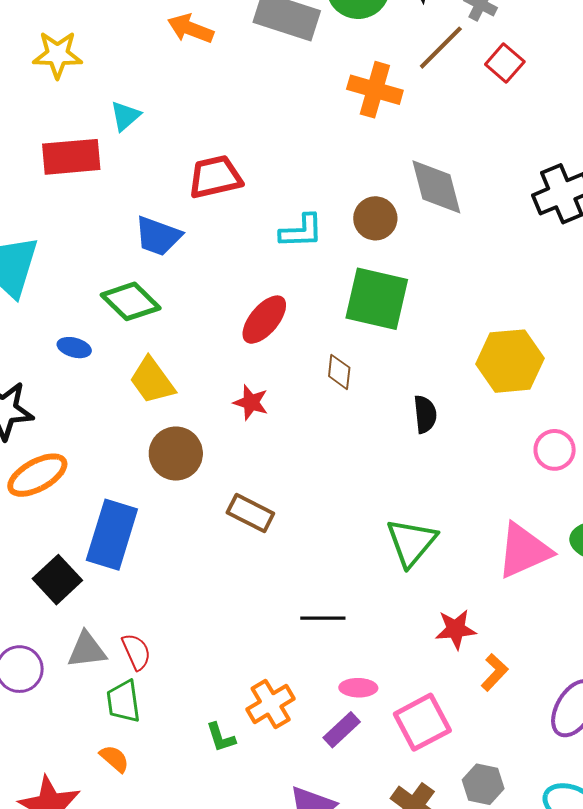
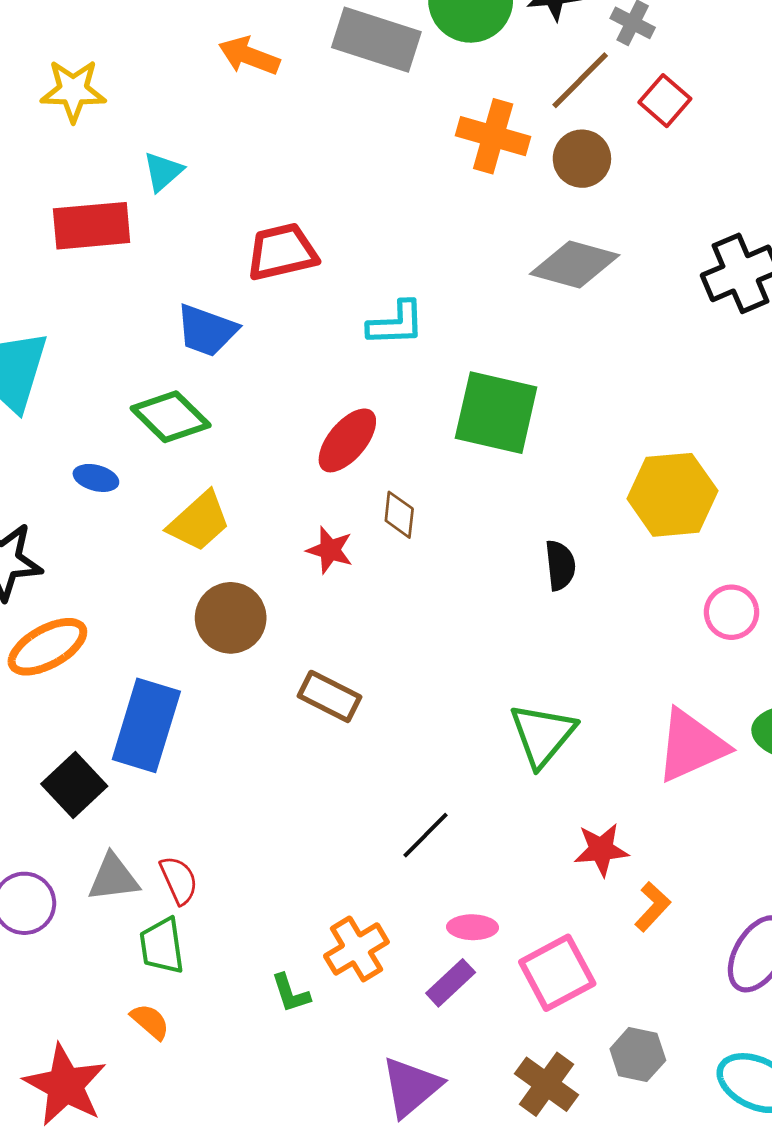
gray diamond: (436, 187) -> (575, 265), turned -60
brown circle: (375, 218) -> (582, 159), moved
brown diamond: (339, 372) -> (399, 515), moved
yellow trapezoid: (152, 381) -> (199, 521), turned -96
black line: (323, 618) -> (425, 835), turned -45

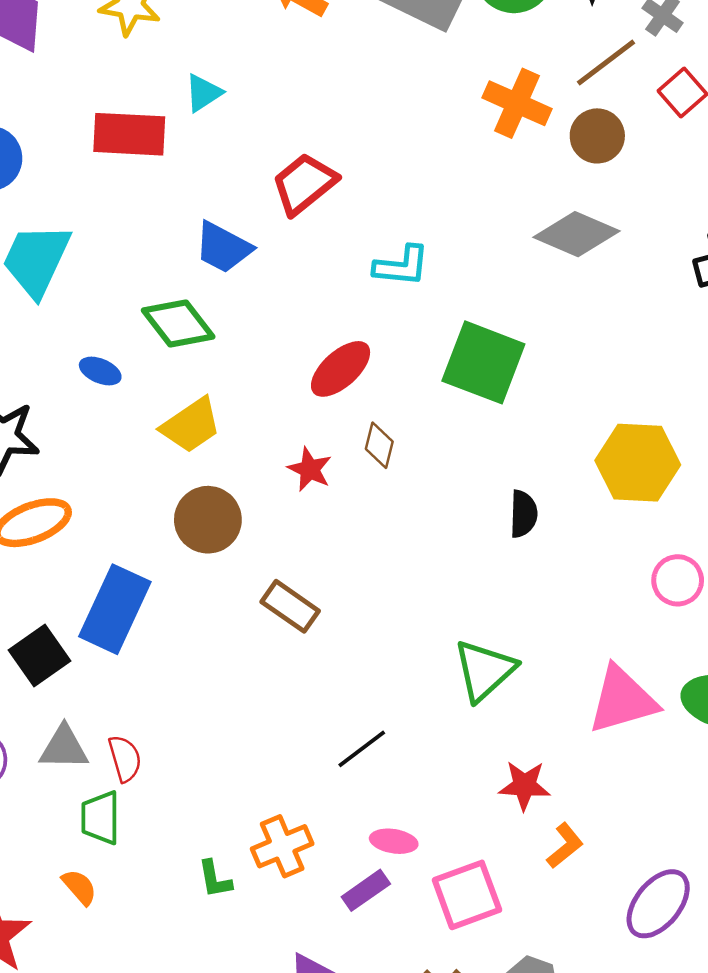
red trapezoid: (282, 252) -> (304, 184), turned -34

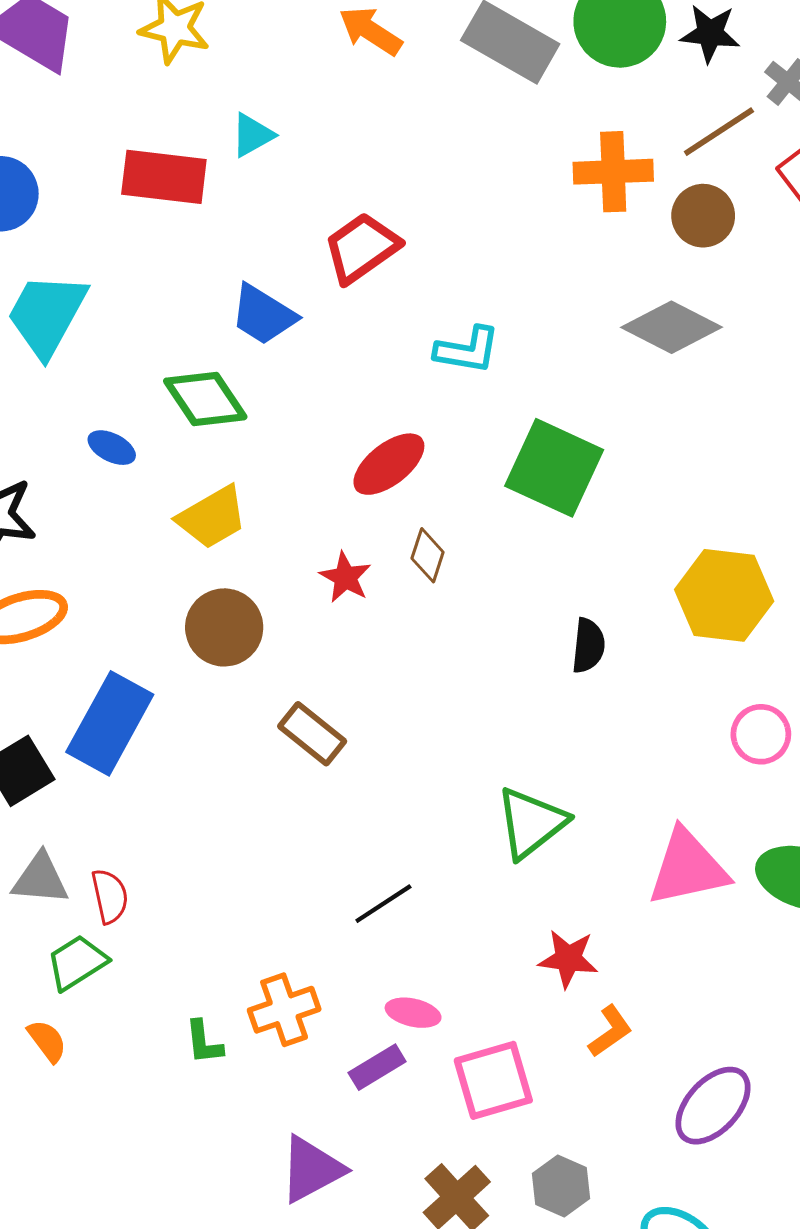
orange cross: (517, 103) -> (613, 172), turned -30
green trapezoid: (100, 818) -> (77, 963), turned 54

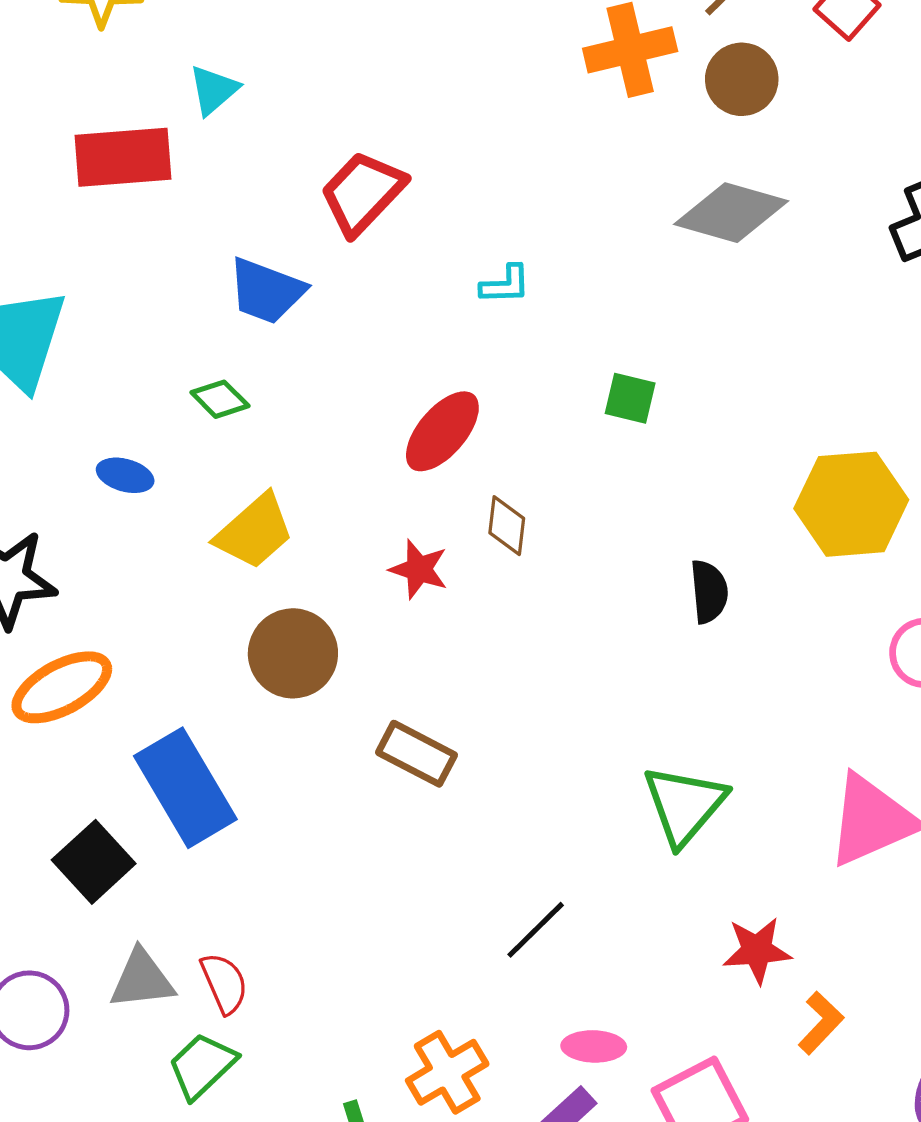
cyan L-shape: (467, 350) -> (505, 285), size x0.7
green diamond: (205, 399) -> (220, 399), size x0.6
green square: (554, 468) -> (630, 398), size x0.5
blue rectangle: (110, 723) -> (185, 788), turned -48

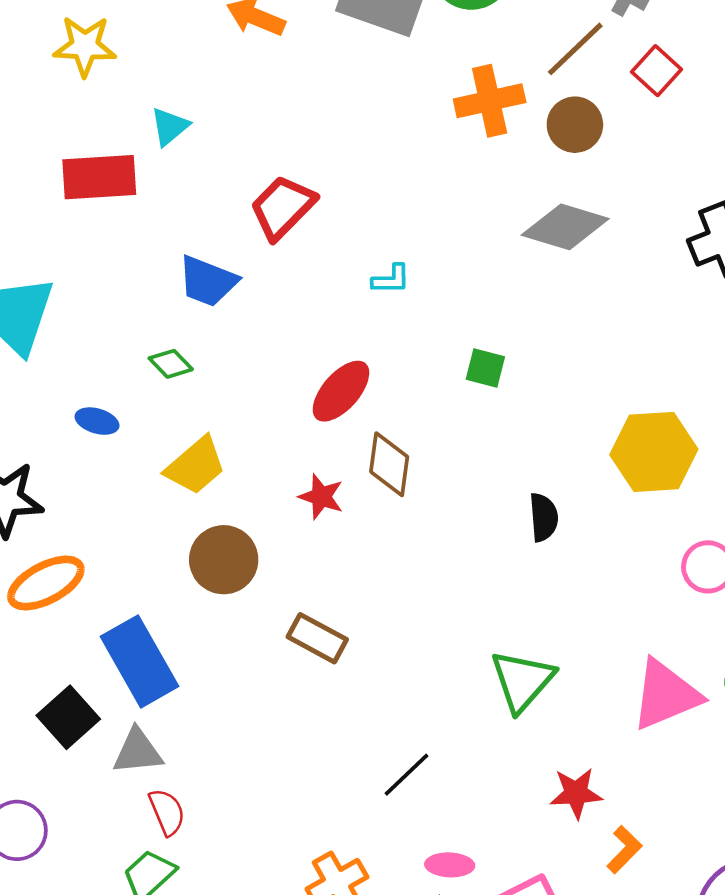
brown diamond: (507, 526) -> (389, 464), size x1.4
gray triangle: (142, 979) -> (138, 751), moved

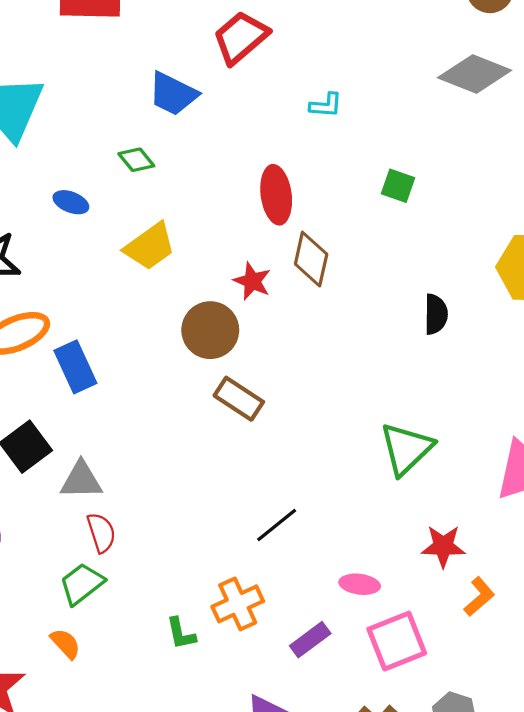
red ellipse: (341, 391) -> (276, 195), turned -54
brown circle: (224, 560) -> (210, 330), moved
blue rectangle: (139, 661) -> (75, 367), moved, size x0.7
black line: (406, 775) -> (277, 525), moved
pink ellipse: (450, 865) -> (360, 584), moved

